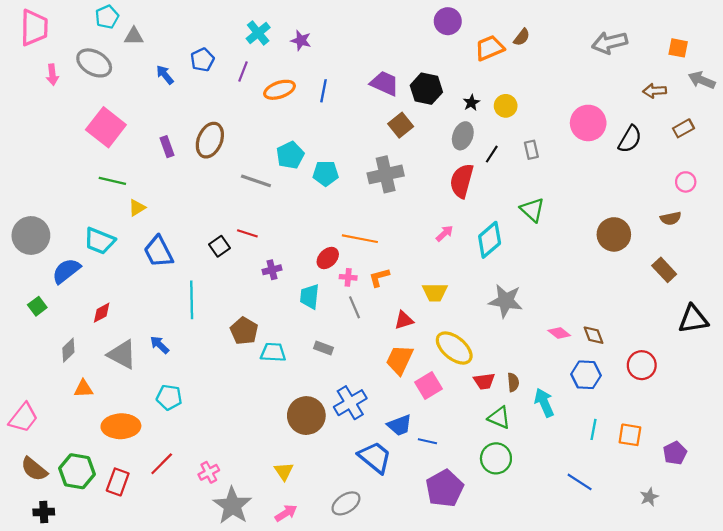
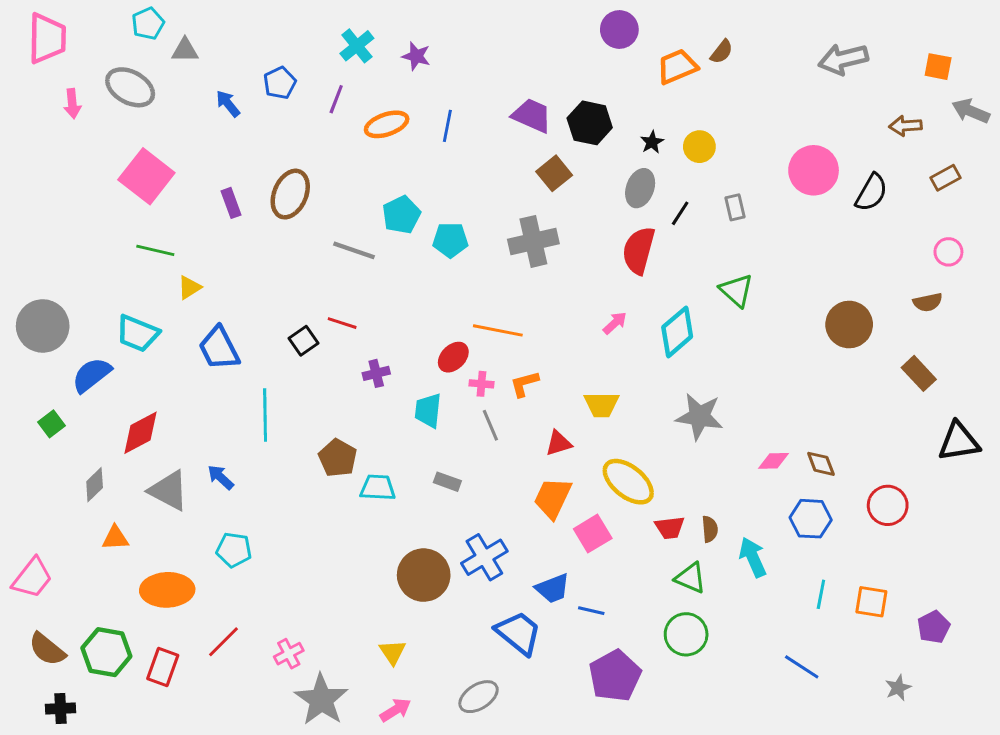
red diamond: (102, 313) -> (140, 433), size x1.5
pink diamond: (559, 333) -> (774, 461), turned -40

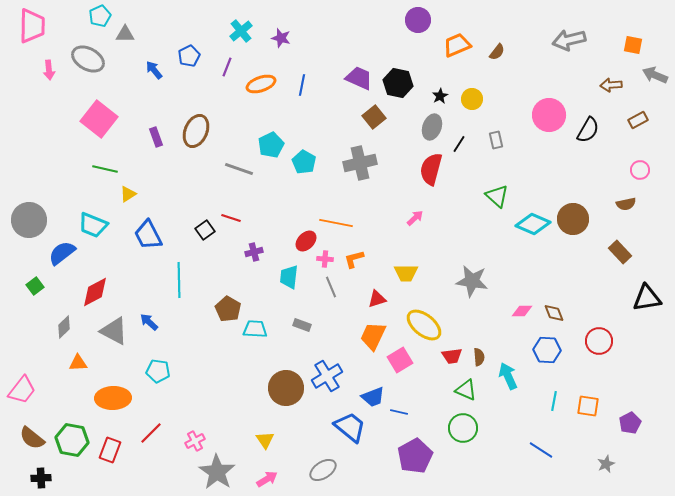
brown semicircle: (722, 52) -> (497, 52), moved
cyan pentagon: (450, 240) -> (304, 162), turned 30
cyan diamond: (677, 332) -> (533, 224), moved, turned 64

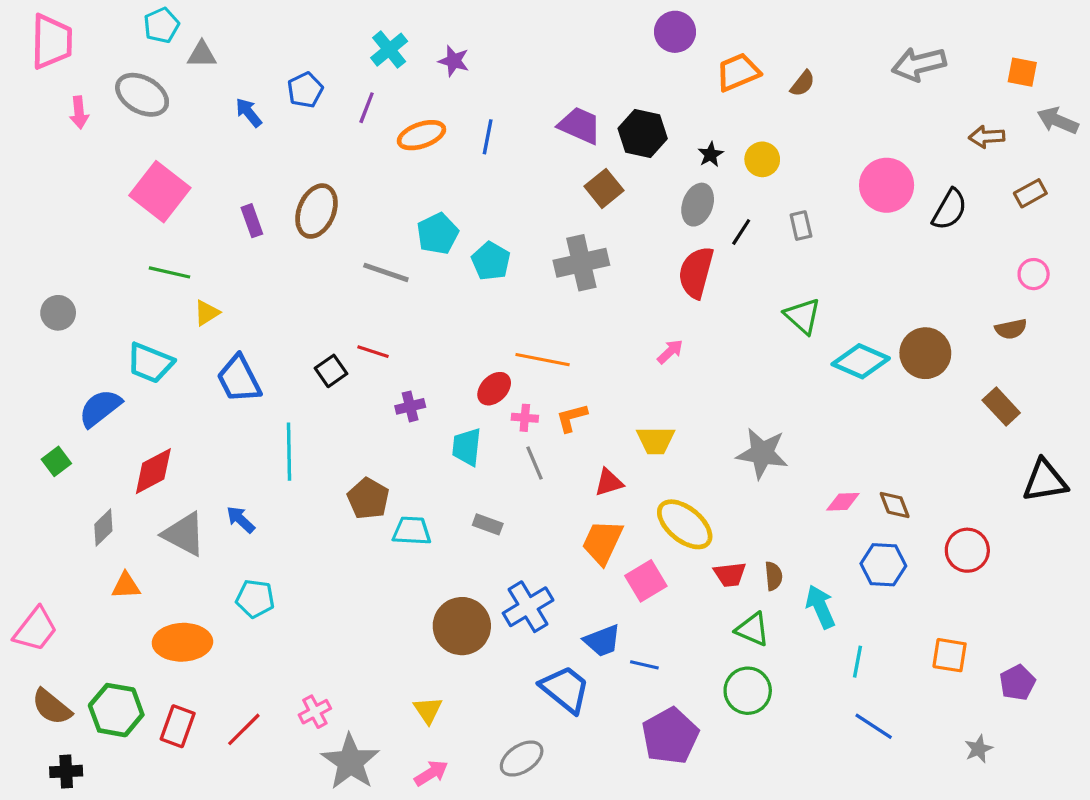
gray circle: (29, 220) -> (58, 313), moved, size x0.6
cyan line: (554, 401) -> (858, 662), moved
red line: (151, 433) -> (244, 729), moved

